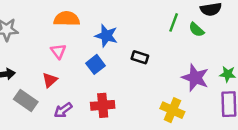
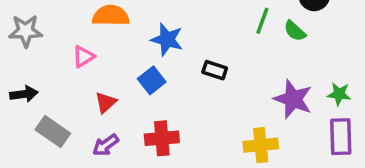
pink triangle: (58, 51) -> (83, 57), moved, turned 35
red triangle: (50, 80) -> (106, 103), moved
yellow cross: (172, 110) -> (261, 145), turned -30

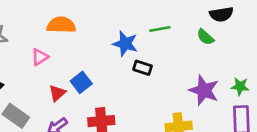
green line: (262, 21) -> (160, 29), moved, turned 60
blue star: (167, 39) -> (125, 44), moved
blue square: (152, 80) -> (81, 82), moved

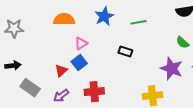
green semicircle: (205, 37) -> (183, 42), moved
blue star: (125, 44) -> (104, 16), moved, turned 30
pink triangle: (40, 57) -> (81, 43), moved

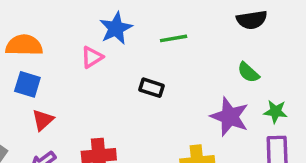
orange semicircle: (64, 19) -> (24, 45), moved
pink triangle: (81, 43) -> (92, 57), moved
blue square: (79, 63) -> (27, 84), moved, turned -35

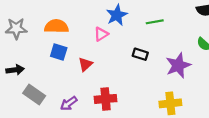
purple star: (230, 117) -> (178, 65), moved, turned 30
red triangle: (43, 120) -> (85, 64), moved

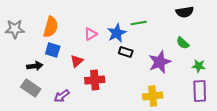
blue star: (117, 15) -> (117, 33), moved
orange semicircle: (56, 26) -> (51, 27), turned 105
black arrow: (15, 70) -> (35, 66), moved
red cross: (106, 99) -> (95, 80), moved

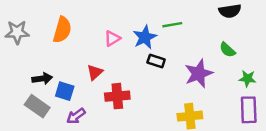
blue square: (53, 50) -> (65, 91), moved

